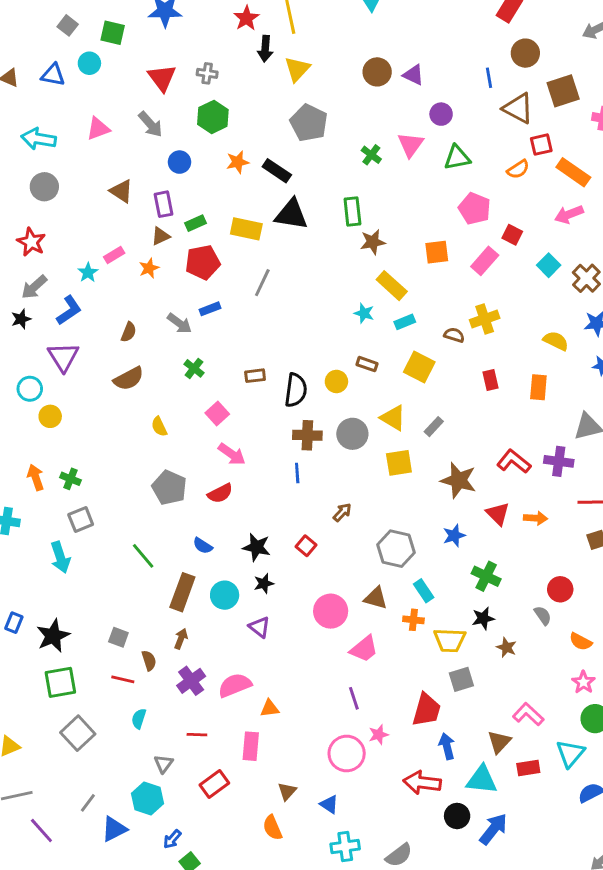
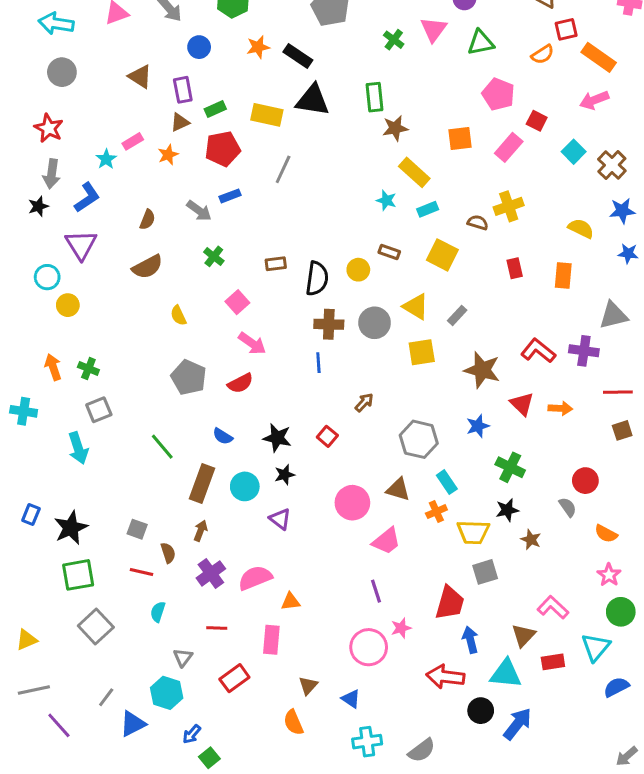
gray arrow: (34, 287) -> (52, 174), turned -40
orange cross: (413, 620) -> (436, 512), turned -30

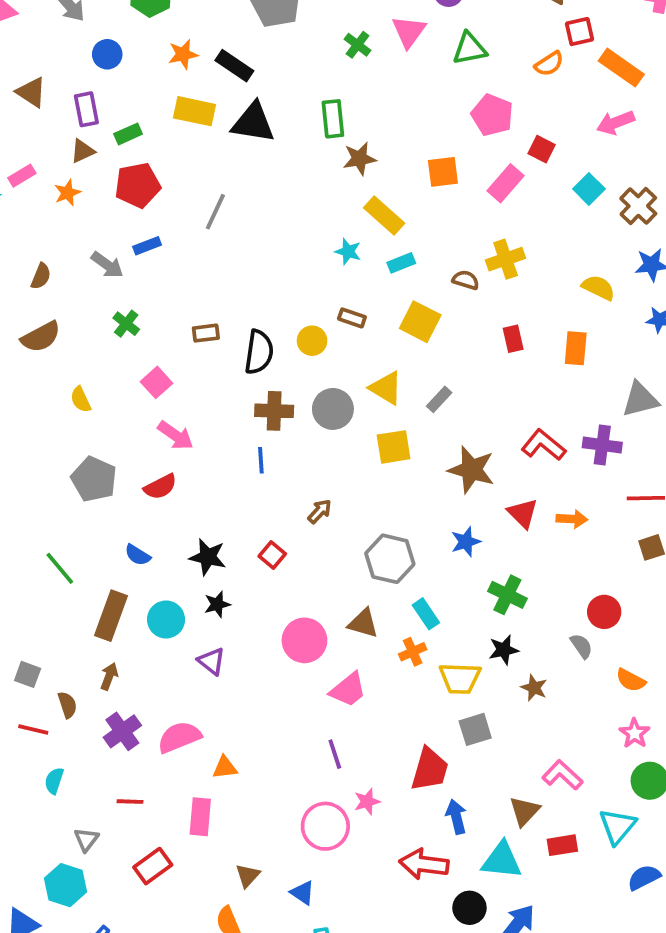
yellow rectangle: (267, 115) -> (194, 111), moved

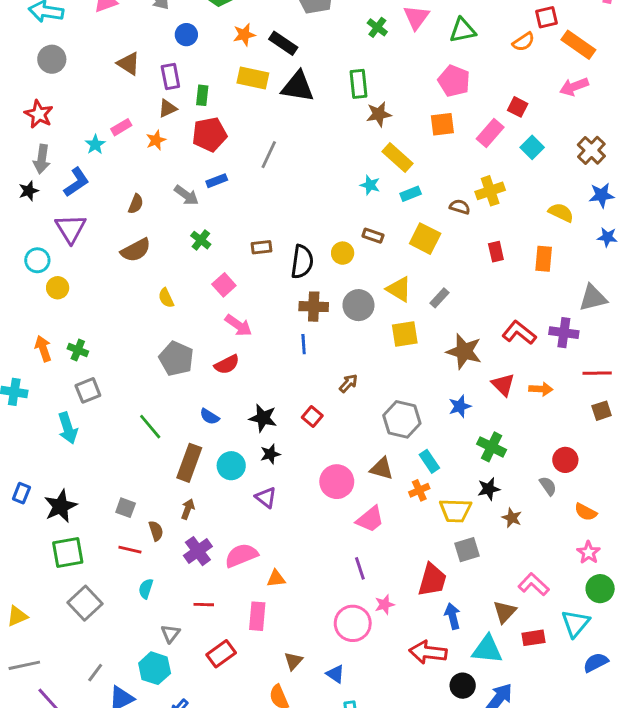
pink pentagon: (492, 115) -> (454, 81), moved
green rectangle: (128, 134) -> (202, 95), turned -60
cyan square: (589, 189) -> (532, 147), moved

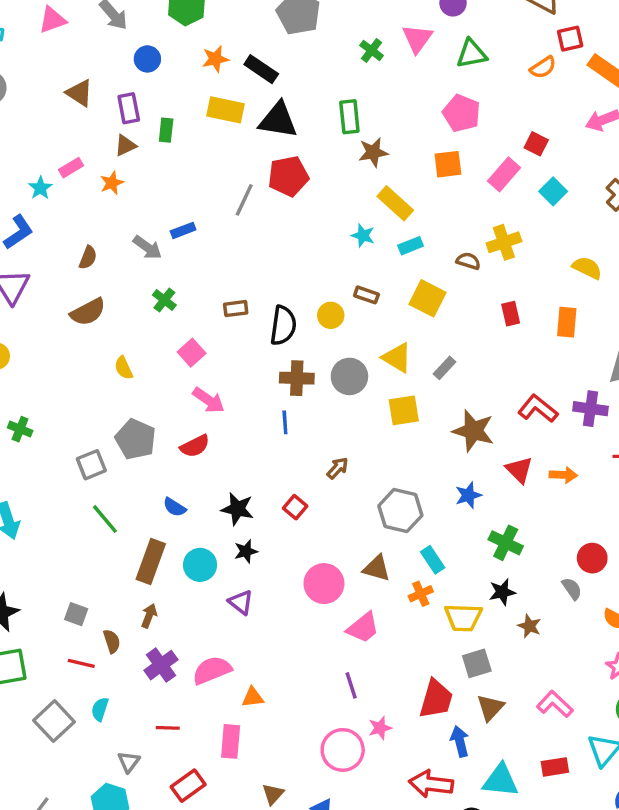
red pentagon: (209, 134) -> (288, 176), moved
gray square: (88, 390) -> (91, 465), moved
gray square: (85, 603) -> (54, 721), moved
brown triangle: (505, 612) -> (490, 707), moved

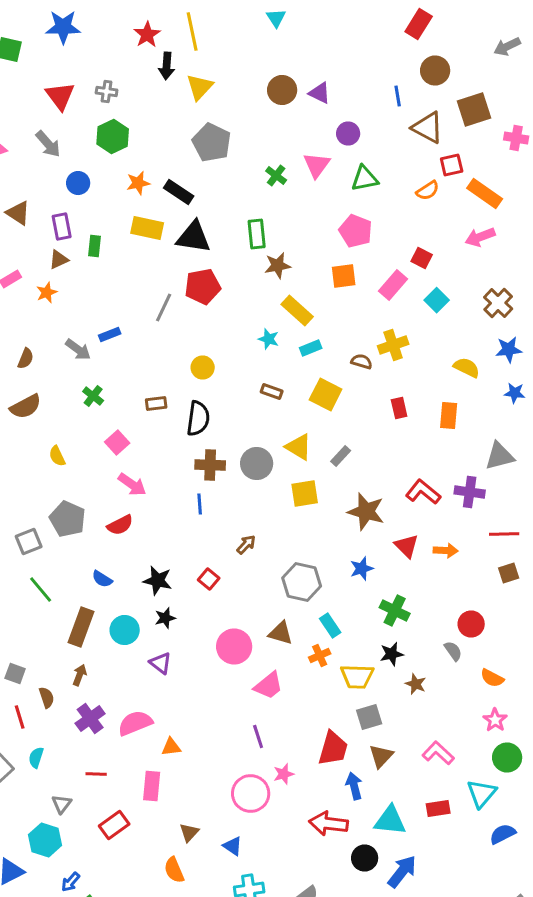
yellow circle: (331, 315) -> (203, 368), moved
red line: (81, 663) -> (20, 717), turned 60

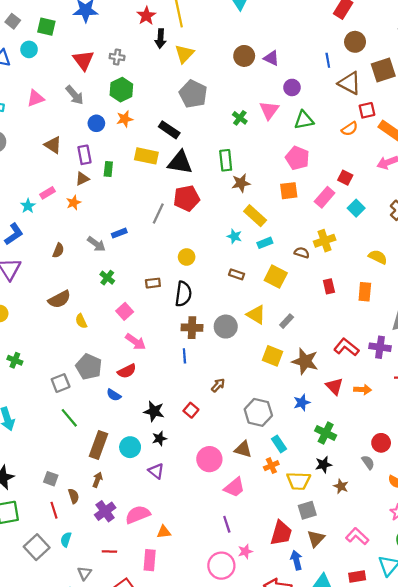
orange star: (138, 183) -> (125, 119), moved
brown semicircle: (26, 406) -> (59, 299), moved
yellow square: (305, 494) -> (272, 356), moved, turned 30
blue semicircle: (102, 579) -> (114, 395), moved

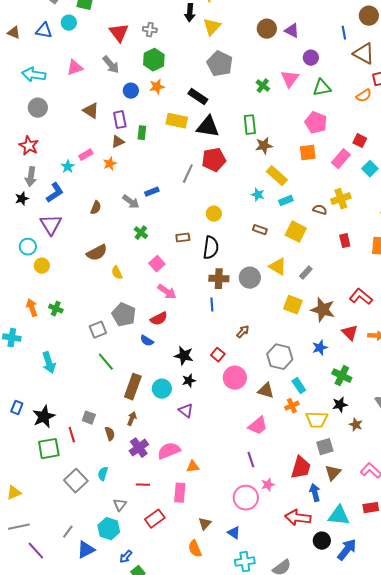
pink circle: (209, 459) -> (235, 378), moved
red line: (54, 510) -> (72, 435), moved

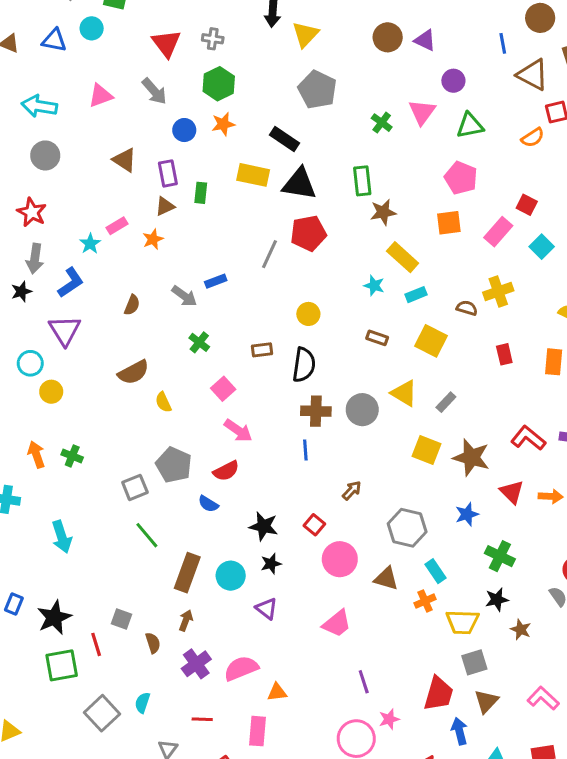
pink trapezoid: (258, 426) -> (337, 623), moved

